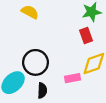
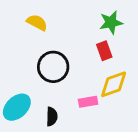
black circle: (36, 62) -> (53, 67), moved

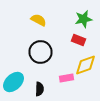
yellow semicircle: (37, 23) -> (38, 20), moved
red rectangle: (104, 51) -> (78, 40), turned -48

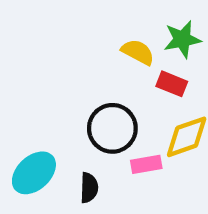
yellow semicircle: (38, 20) -> (138, 52), moved
black circle: (40, 52) -> (112, 128), moved

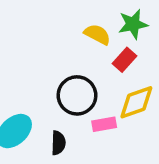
red rectangle: (172, 84) -> (125, 60), turned -70

